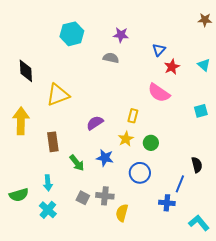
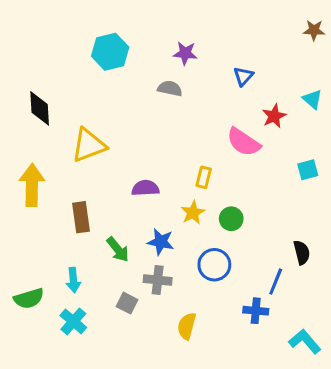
red star: (172, 67) -> (274, 116), moved
purple semicircle: (95, 123) -> (145, 188), turned 30
gray cross: (105, 196) -> (158, 280), moved

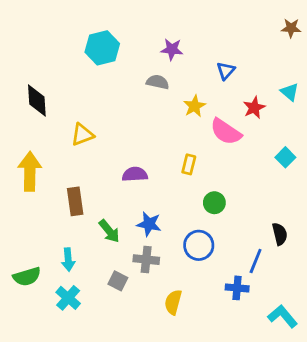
yellow triangle: (89, 145) -> (82, 135), size x0.7
cyan square: (308, 170) -> (285, 157), turned -30
yellow star: (193, 213) -> (194, 106), moved

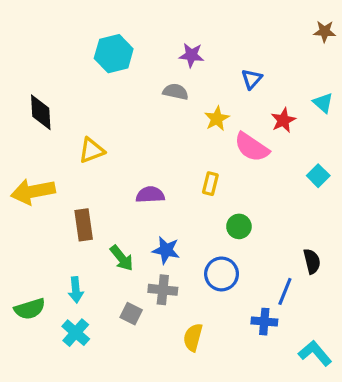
yellow arrow: (30, 171) -> (33, 192), turned -102

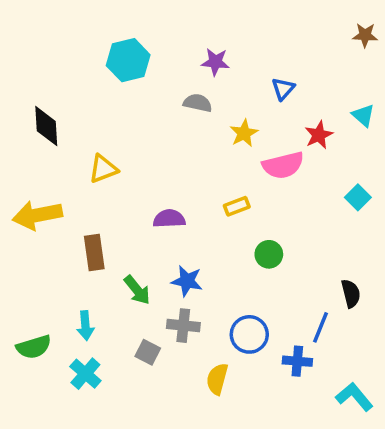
pink semicircle: (252, 147) -> (283, 165), turned -48
yellow rectangle: (210, 184) -> (237, 206), turned 55
blue circle: (222, 274) -> (249, 334), moved

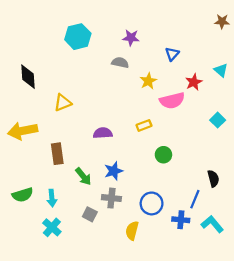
blue star: (187, 281) -> (114, 171), turned -30
green semicircle: (34, 347) -> (23, 195), moved
cyan L-shape: (354, 397) -> (212, 224), moved

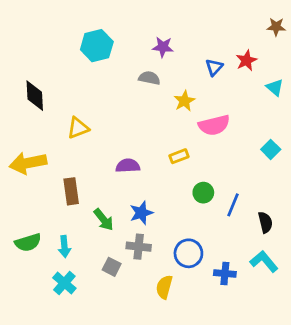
red star: (194, 82) -> (246, 60), moved
blue line: (195, 199) -> (233, 205), moved
cyan L-shape: (212, 224) -> (264, 261), moved

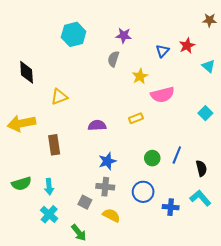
gray semicircle: (149, 78) -> (113, 59), turned -84
green circle: (203, 193) -> (152, 158), moved
green arrow: (104, 220) -> (79, 233), moved
yellow semicircle: (164, 287) -> (111, 215), moved, turned 102

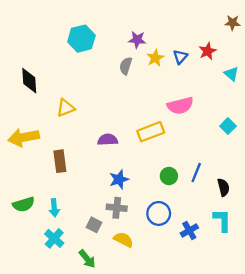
yellow star: (140, 76) -> (155, 58), moved
yellow rectangle: (136, 118) -> (151, 132), size x1.6
cyan L-shape: (200, 198) -> (222, 220), turned 40
blue cross: (171, 207) -> (189, 230), turned -35

